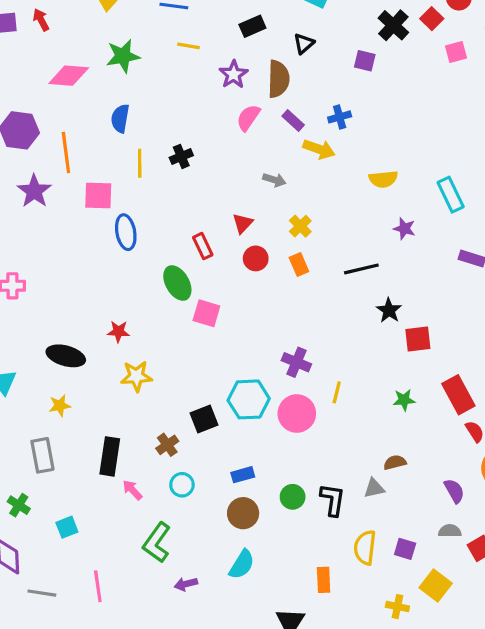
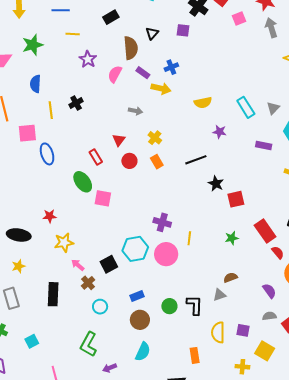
black triangle: (304, 44) -> (152, 33), moved
purple star: (234, 74) -> (88, 59), moved
pink arrow: (132, 490) -> (78, 265), moved

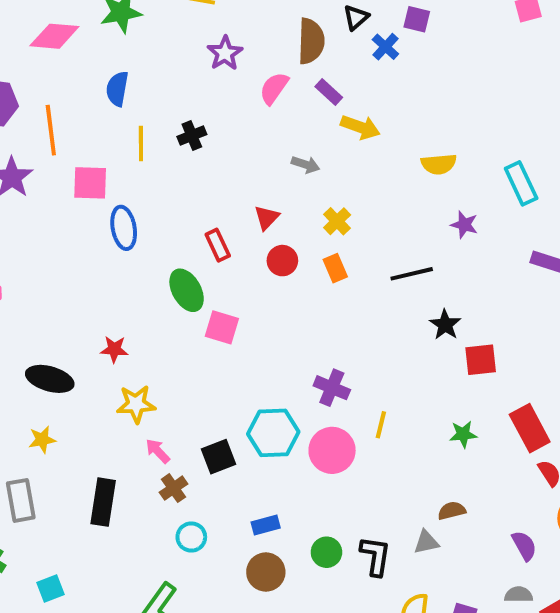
blue cross: (171, 67) -> (385, 47), moved, turned -32

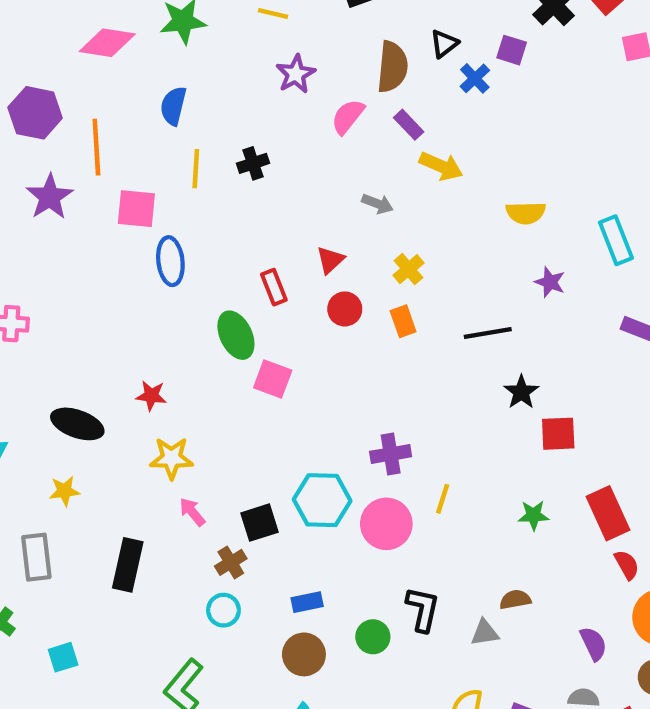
purple cross: (332, 388) -> (391, 454), turned -36
brown cross: (174, 488) -> (231, 562), moved
black L-shape: (375, 556) -> (423, 609), moved

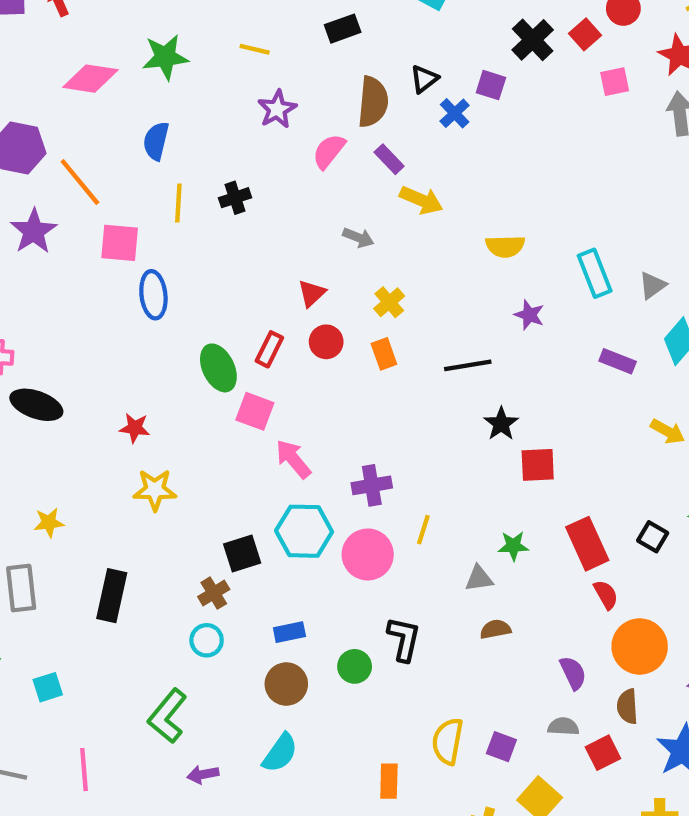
orange line: (96, 147) -> (80, 182), turned -36
red rectangle: (274, 287) -> (269, 349), moved, turned 48
black ellipse: (77, 424) -> (36, 405), moved
pink arrow: (192, 512) -> (293, 459), moved, size x1.4
gray triangle: (485, 633) -> (479, 578), moved

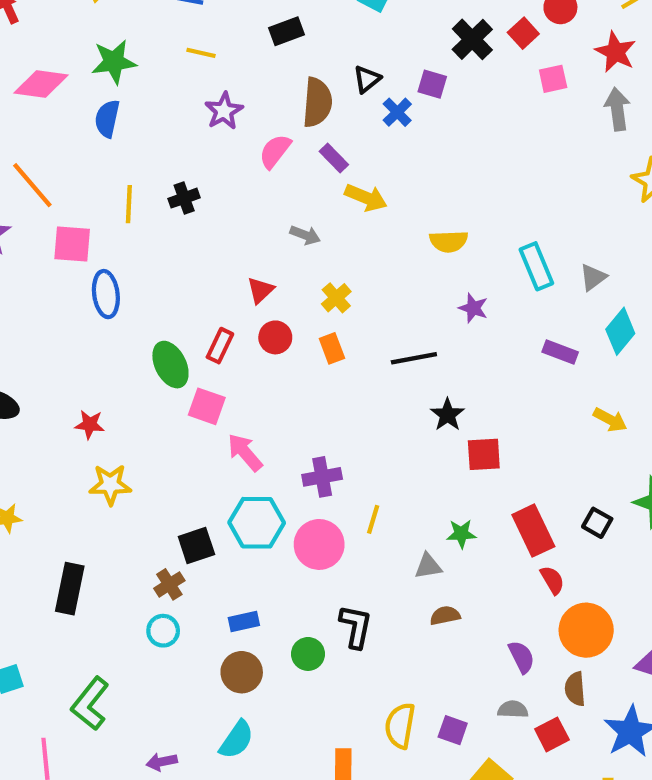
blue semicircle: (156, 141) -> (107, 119), moved
green L-shape: (167, 716) -> (90, 704), moved

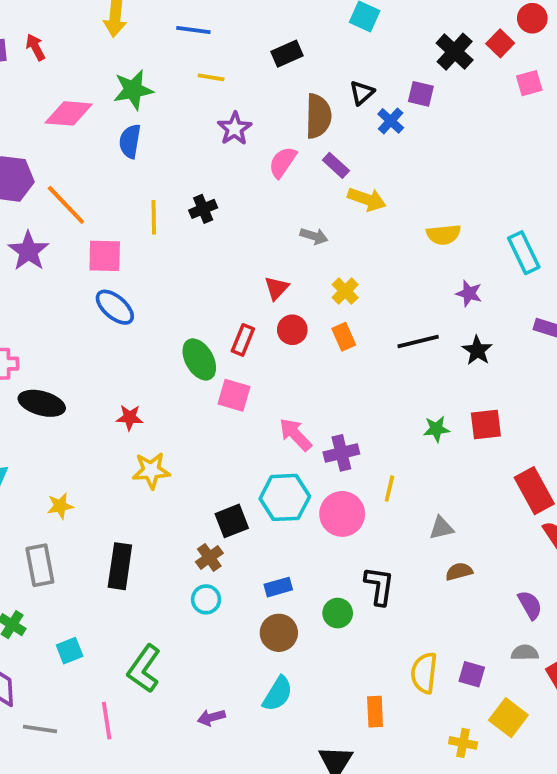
blue ellipse: (106, 294) -> (115, 307), moved, turned -39
black star: (447, 415) -> (477, 350), moved
pink arrow: (245, 452) -> (295, 434), moved
green star: (461, 534) -> (436, 429), moved

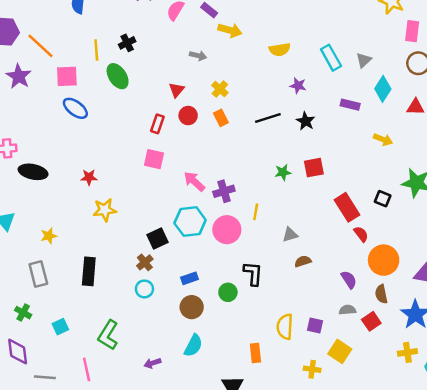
green ellipse: (199, 359) -> (118, 76), moved

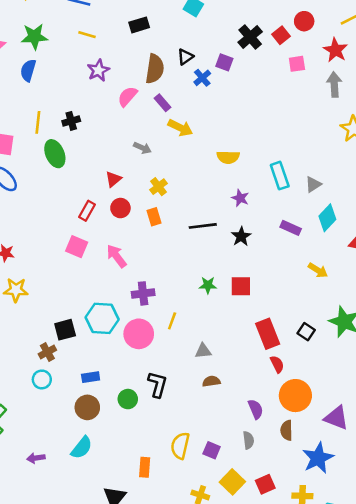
pink arrow: (194, 181) -> (116, 256), moved
gray semicircle: (348, 310) -> (248, 440), turned 77
red square: (371, 321) -> (265, 484), moved

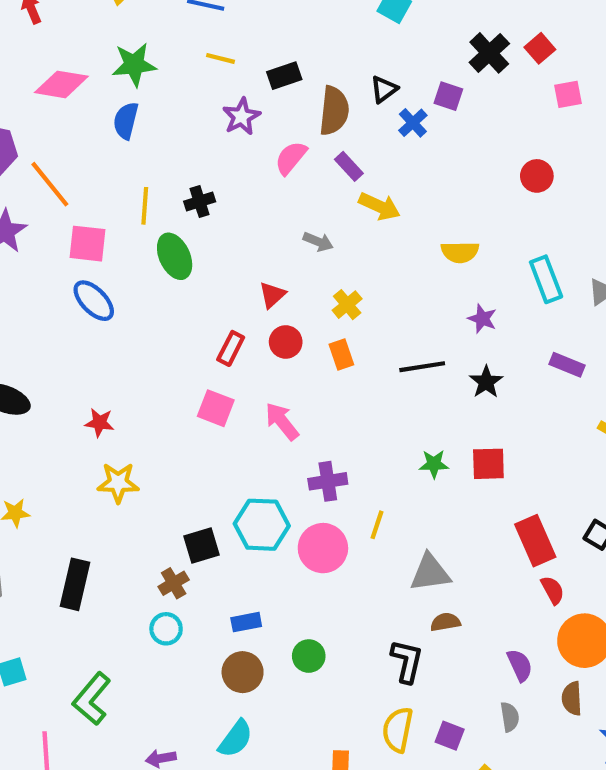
red circle: (304, 21) -> (537, 176), moved
black rectangle: (139, 25) -> (284, 76), moved
gray triangle: (203, 351) -> (430, 573), size x1.5
black L-shape: (157, 384) -> (407, 661), moved

